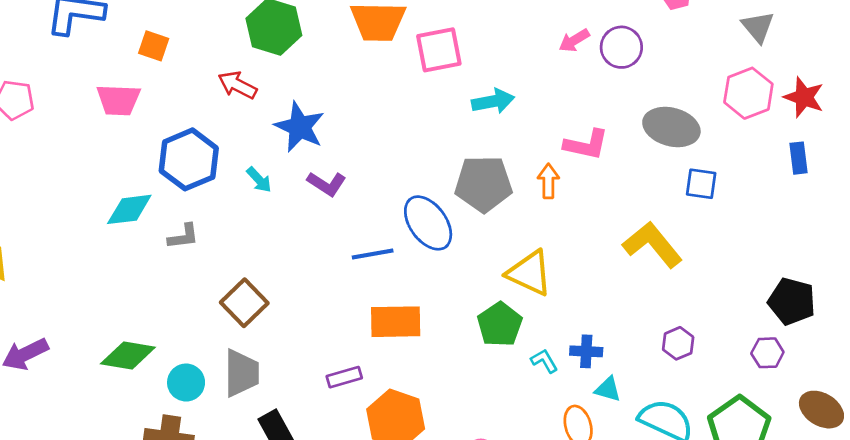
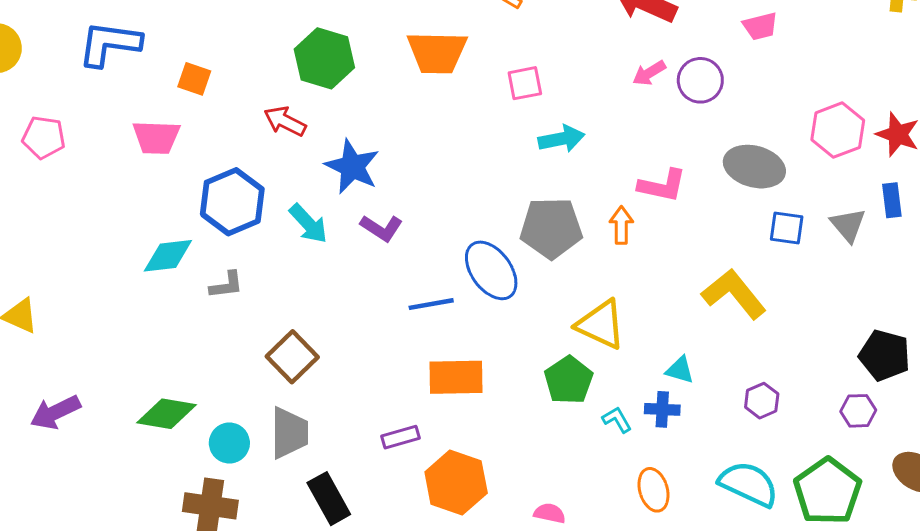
gray triangle: (758, 27) -> (848, 225), moved
pink square: (439, 50) -> (525, 83), moved, size x0.7
cyan arrow: (259, 180) -> (308, 224), size x1.4
cyan triangle: (608, 389) -> (680, 370), moved

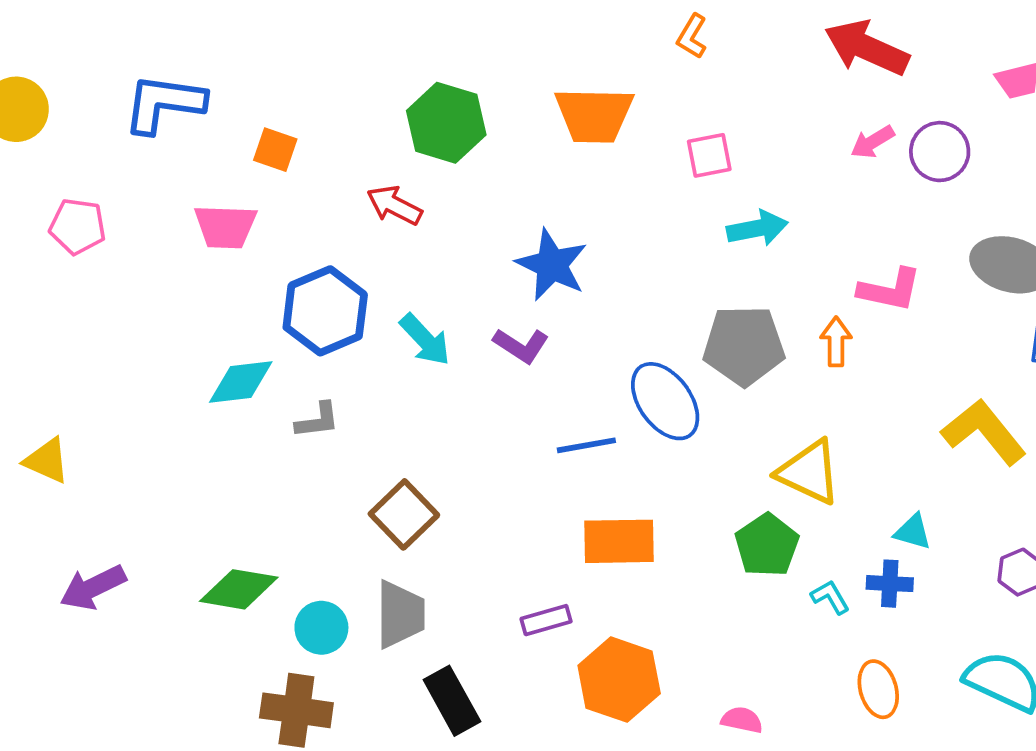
blue star: (352, 167) -> (552, 265), moved

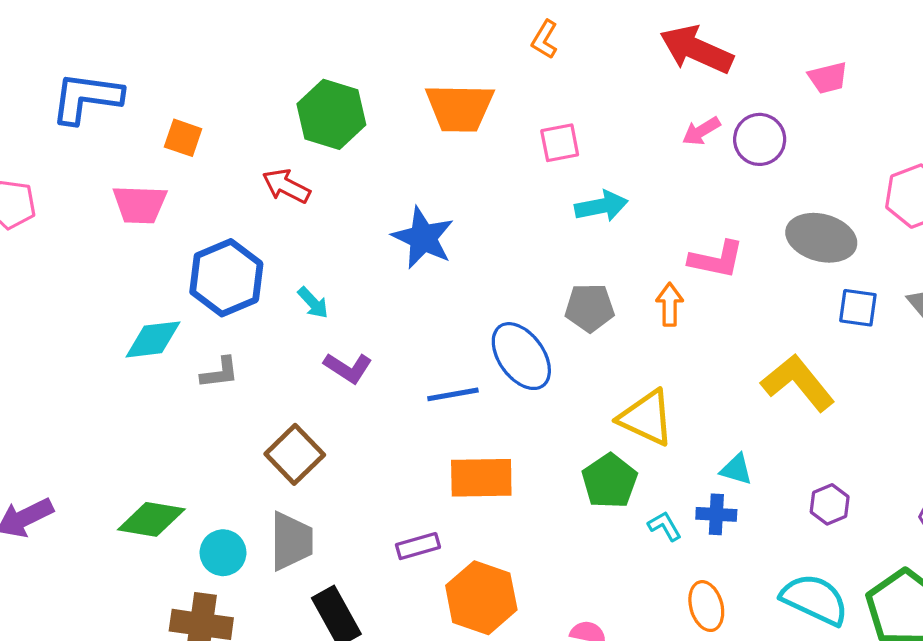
cyan arrow: (425, 340) -> (313, 303), size x0.7
purple L-shape: (521, 345) -> (348, 368), moved
gray pentagon: (744, 345) -> (590, 308), size x0.7

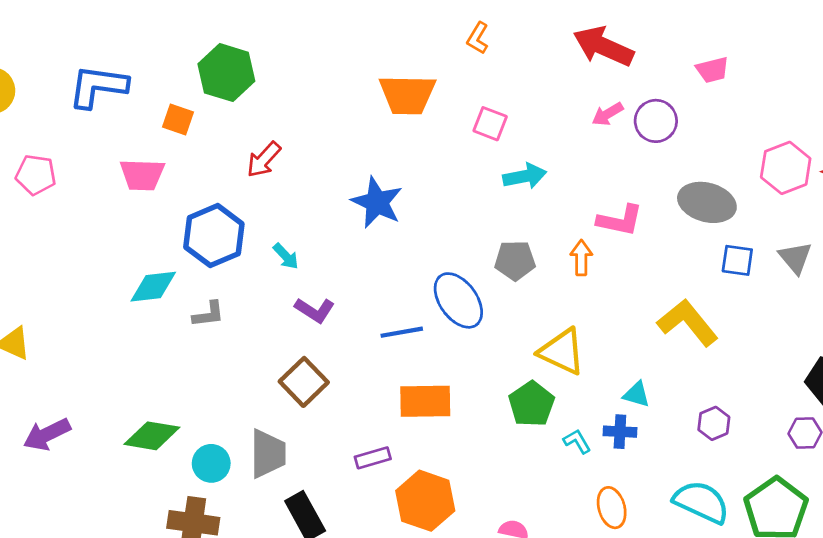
green hexagon: (331, 114) -> (226, 73), moved
pink square: (560, 143) -> (490, 124), turned 32
red arrow: (286, 186) -> (264, 160), turned -75
brown square: (295, 454) -> (304, 382), moved

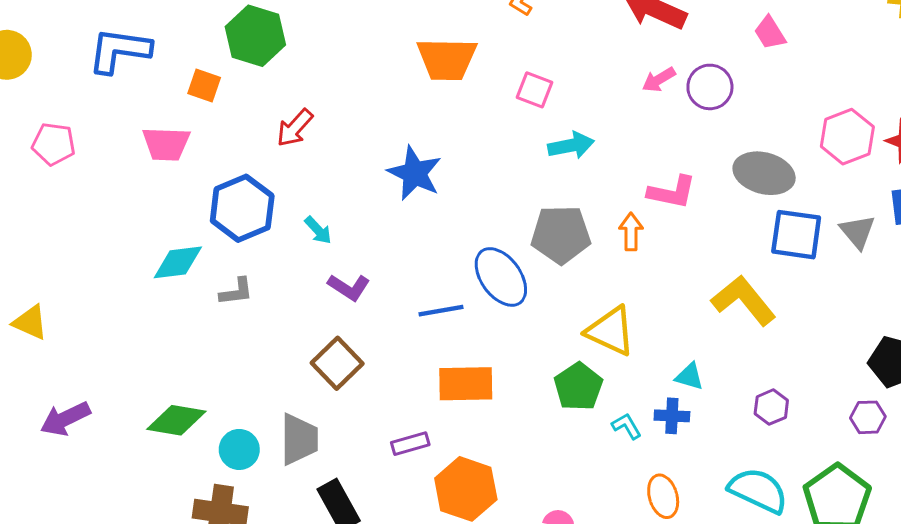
pink trapezoid: (712, 70) -> (770, 33), turned 72
gray pentagon: (515, 260) -> (561, 235), size x1.4
blue square: (737, 260) -> (796, 235), size x1.5

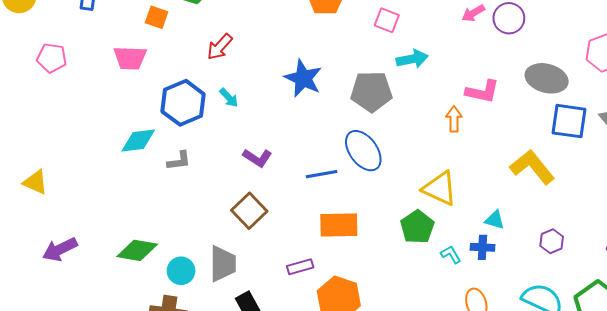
cyan arrow: (318, 230) -> (229, 98), moved
gray pentagon: (561, 235) -> (371, 92), moved

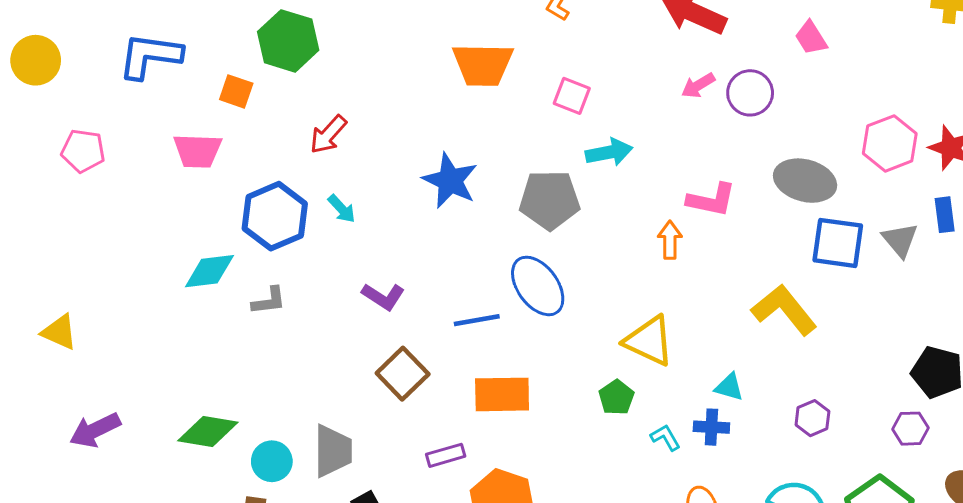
brown square: (249, 211) -> (403, 374), moved
green pentagon: (417, 227) -> (616, 397), size x0.7

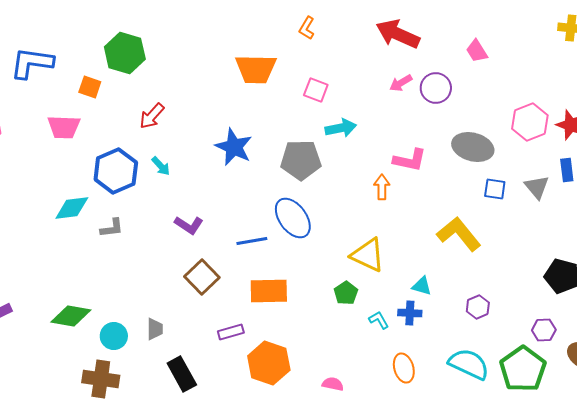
blue square: (838, 243) -> (495, 189), size x0.6
purple hexagon: (910, 429) -> (544, 330), moved
gray trapezoid: (333, 451) -> (155, 329), size x0.6

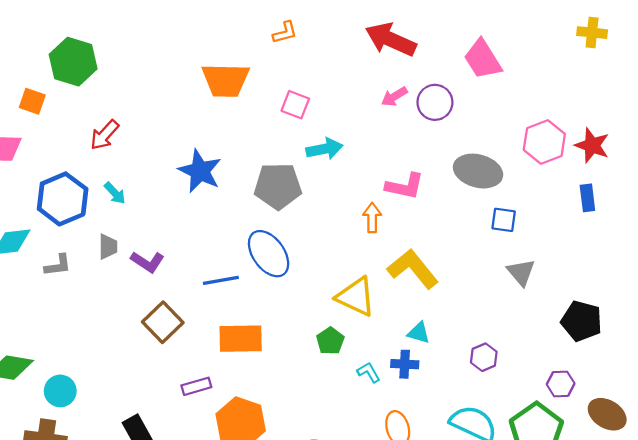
orange L-shape: (307, 28) -> (285, 33), turned -135
pink trapezoid: (477, 51) -> (483, 59), size x1.5
gray triangle: (537, 187) -> (521, 272), moved
yellow L-shape: (459, 234) -> (413, 269), moved
gray trapezoid: (155, 329) -> (108, 247), moved

